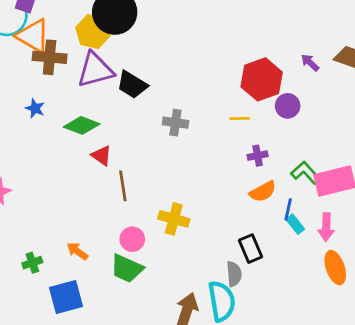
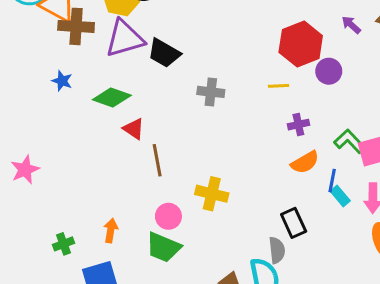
orange arrow: (77, 251) -> (111, 230), turned 65

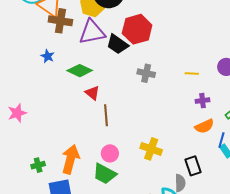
red hexagon: (301, 44) -> (137, 29), moved
yellow cross: (212, 194) -> (151, 149), moved
orange arrow: (111, 230) -> (70, 159), size x1.8

